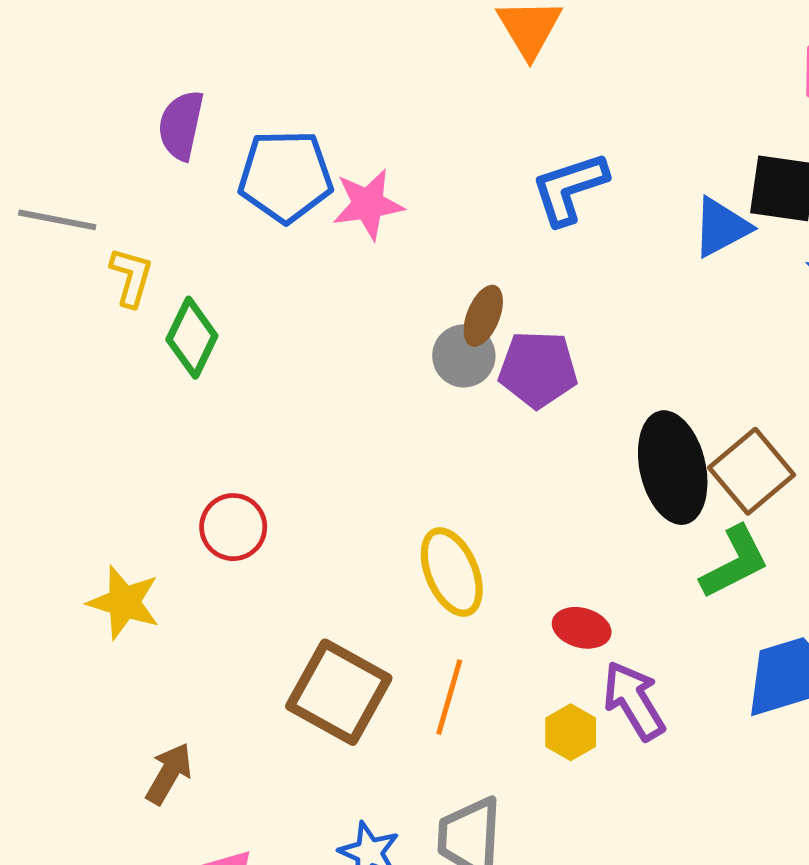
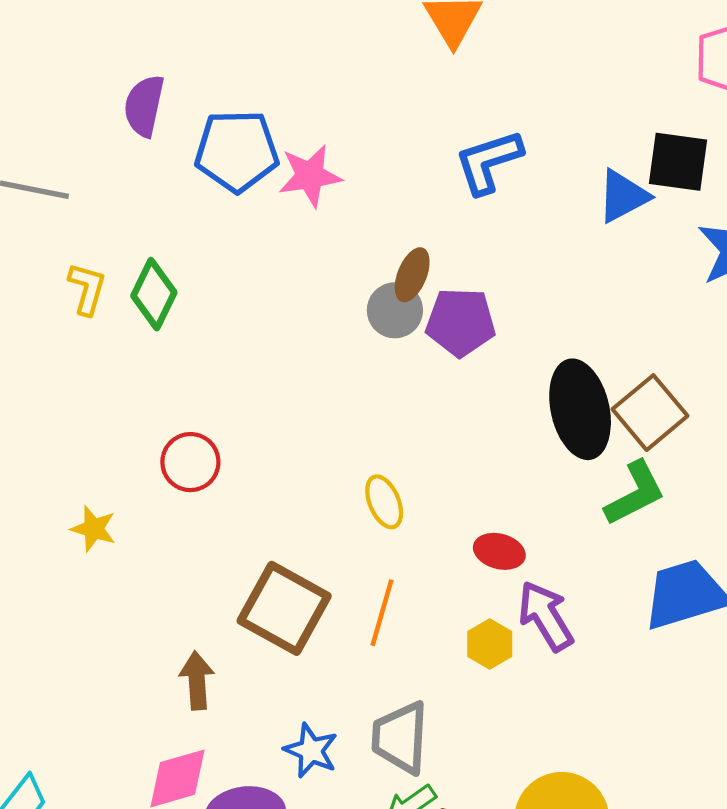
yellow L-shape: (131, 277) -> (87, 289), moved
yellow ellipse: (452, 572) -> (384, 502), size x0.7
yellow star: (124, 602) -> (94, 529), size x0.7
brown arrow: (169, 774) -> (197, 681), moved, turned -34

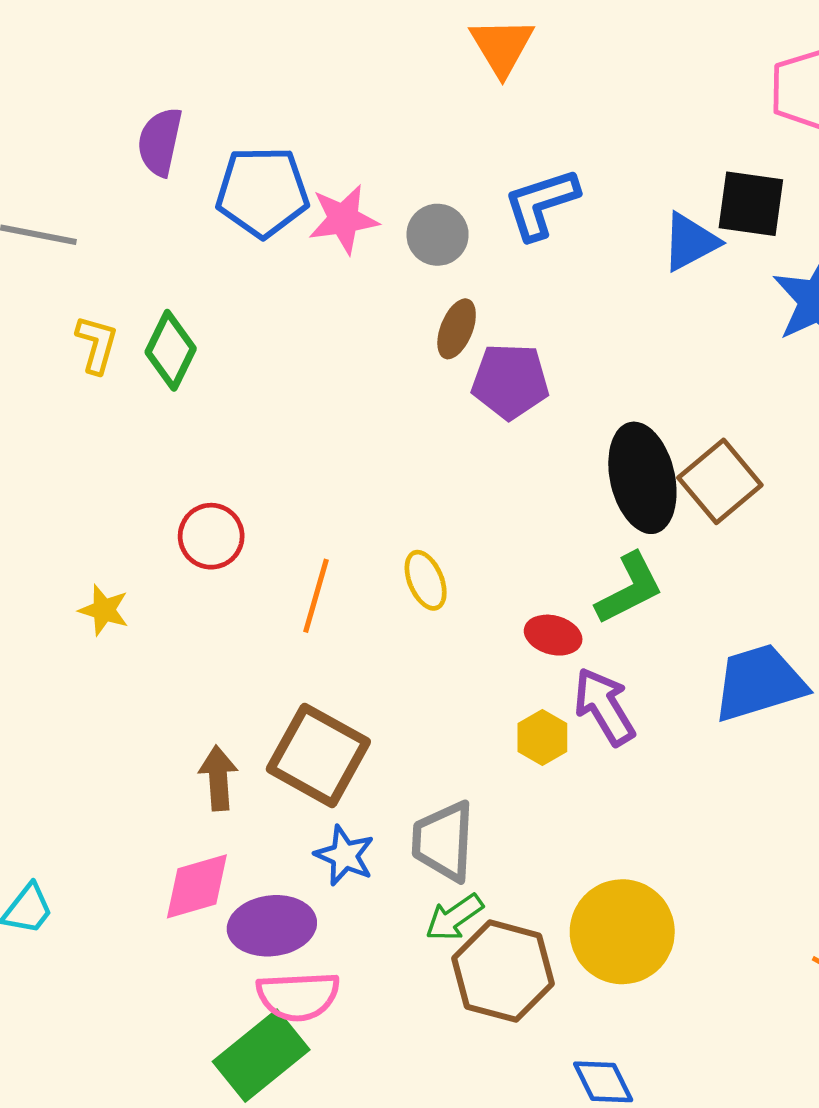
gray circle: (395, 310) -> (438, 235), moved
green L-shape: (635, 493) -> (629, 589), moved
brown square: (284, 608) -> (318, 755), moved
orange line: (382, 613) -> (316, 596), moved

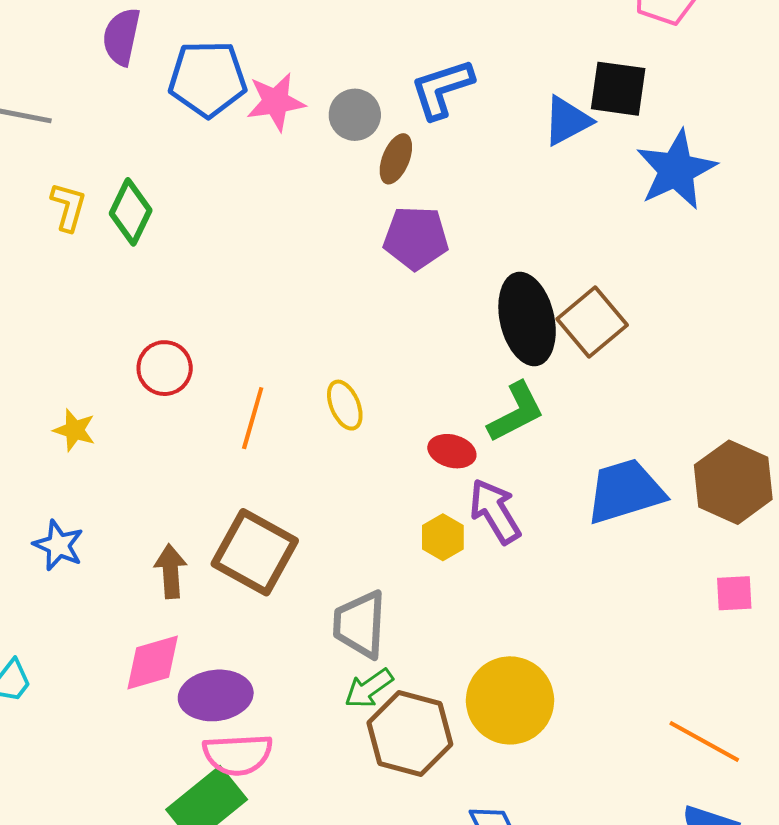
brown ellipse: (457, 329) -> (396, 159), moved
blue star: (345, 855) -> (58, 545), moved

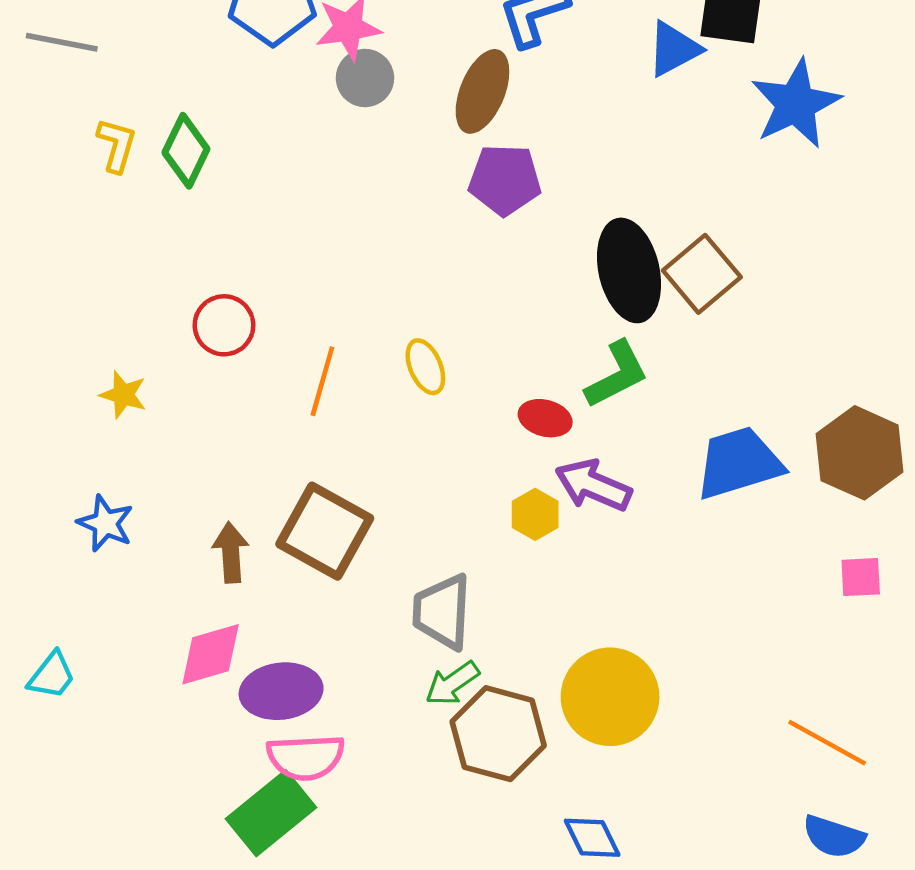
gray circle: (355, 115) -> (365, 78), moved
brown ellipse: (396, 159) -> (482, 91), size x1.5
purple arrow: (495, 511) -> (593, 485), turned -36

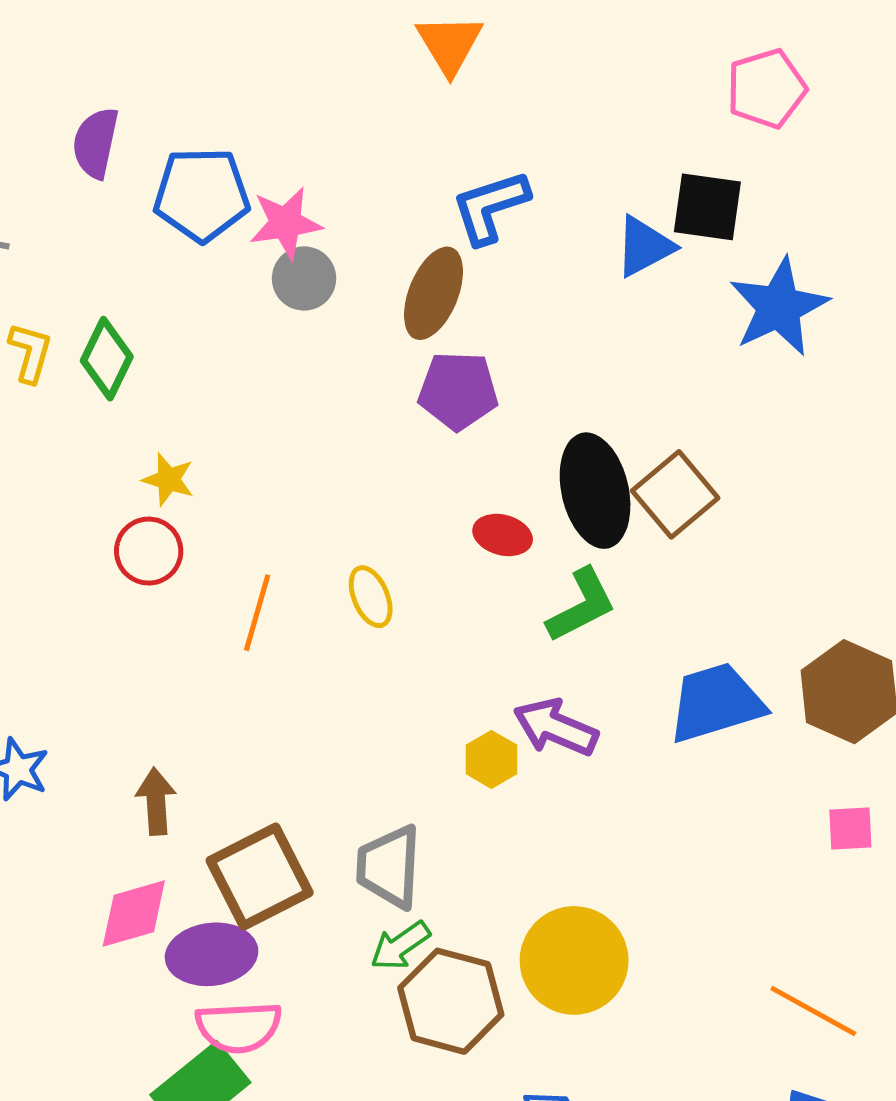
yellow star: (123, 395) -> (168, 480), moved
red ellipse: (545, 418) -> (503, 535), moved
brown square: (325, 531) -> (260, 877), moved, turned 34

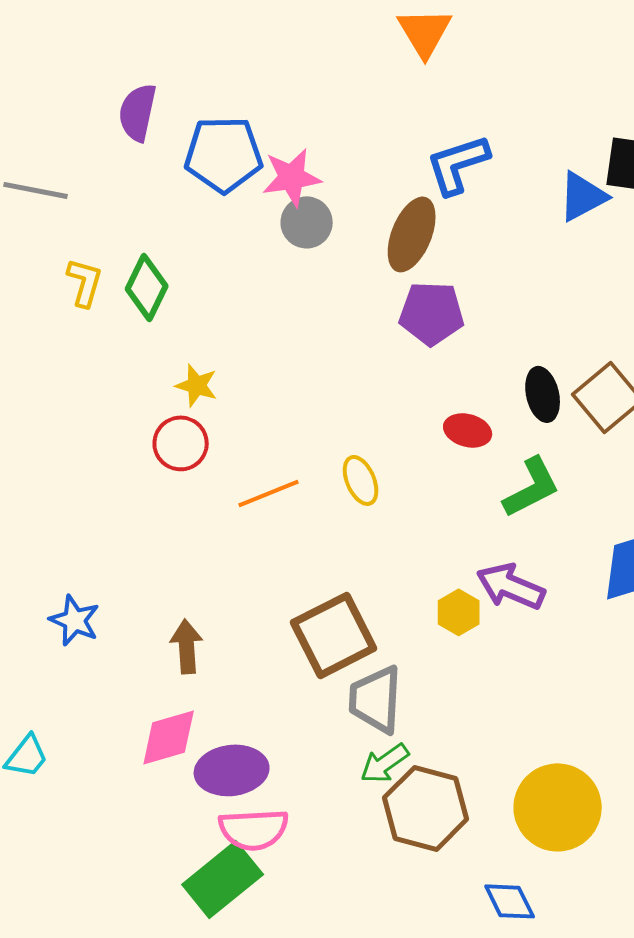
black ellipse: (595, 491) -> (543, 394), size x0.6
orange line: (257, 613) -> (269, 493), turned 52
brown square: (260, 877) -> (334, 635), moved
yellow circle: (574, 960) -> (558, 807), moved

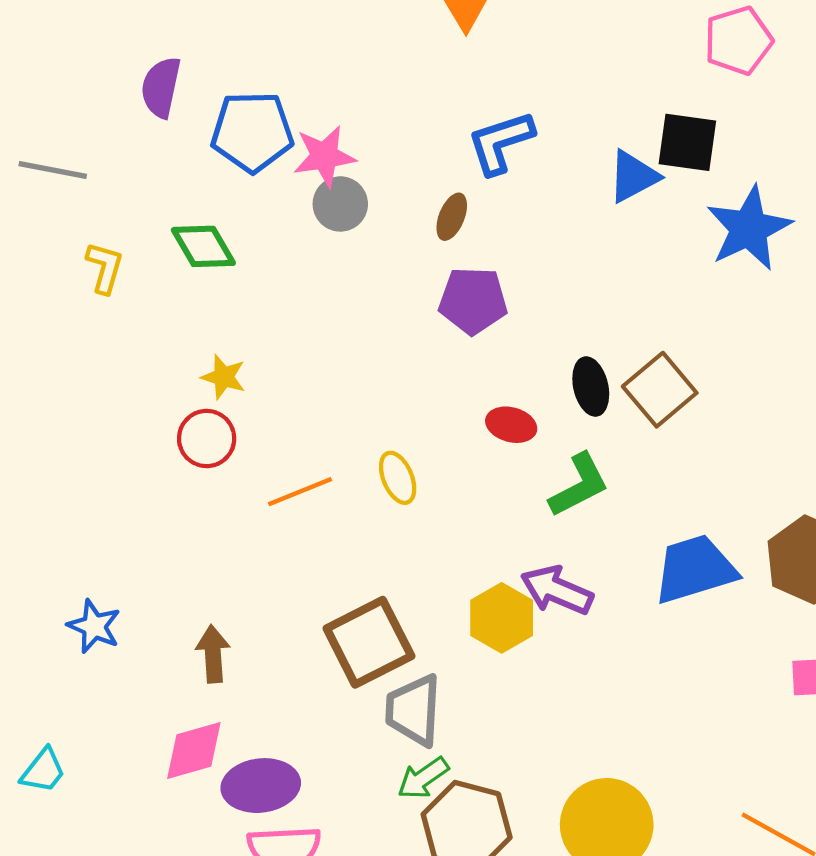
brown ellipse: (412, 234) -> (452, 217), size x0.6
green diamond: (147, 287) -> (203, 246), moved, turned -56
yellow hexagon: (459, 612) -> (502, 618), size x1.4

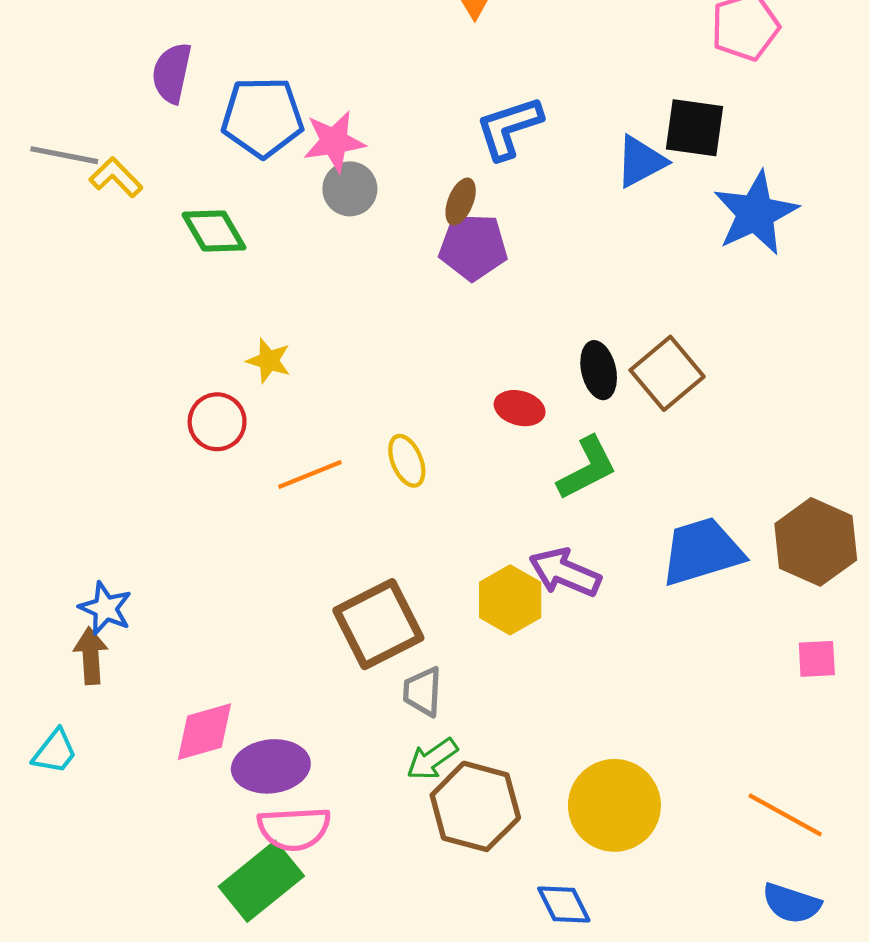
yellow L-shape: (105, 268) -> (116, 177), moved, turned -60
purple pentagon: (473, 301) -> (473, 247), moved
yellow star: (224, 377) -> (269, 361), moved
brown arrow: (213, 654) -> (91, 656), moved
gray trapezoid: (414, 710) -> (423, 692), size x0.7

